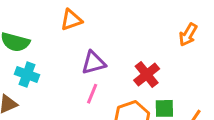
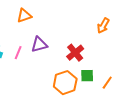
pink line: (92, 94) -> (18, 53), moved

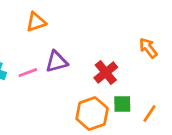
orange arrow: (103, 26) -> (148, 48), moved, turned 112
pink line: (18, 53) -> (28, 73), turned 48

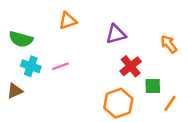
purple triangle: (57, 62) -> (116, 34), moved
green square: (122, 104) -> (153, 86), moved

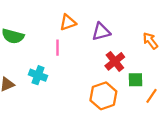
orange triangle: (68, 21) -> (68, 22), moved
cyan cross: (31, 66) -> (38, 75), moved
pink line: (60, 66) -> (58, 48), moved, turned -70

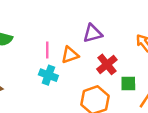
orange triangle: (68, 22) -> (70, 55), moved
cyan cross: (38, 75) -> (48, 75), moved

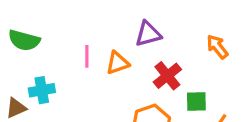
cyan cross: (48, 75) -> (42, 90), moved, turned -30

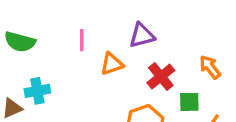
orange arrow: (217, 47) -> (210, 67), moved
pink line: (87, 56) -> (82, 40), moved

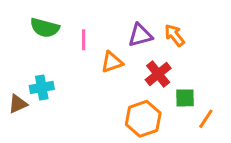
green semicircle: (20, 42) -> (45, 28), moved
orange arrow: (210, 67) -> (175, 35), moved

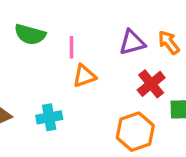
orange triangle: (112, 62) -> (84, 76), moved
cyan cross: (42, 87) -> (49, 117), moved

